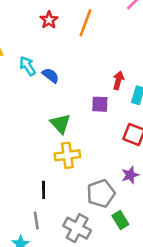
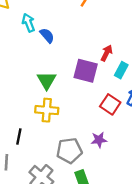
purple square: (100, 104) -> (86, 71), size x1.5

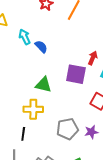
green triangle: (47, 80) -> (43, 85), turned -42
yellow cross: (47, 110) -> (33, 109), moved
gray pentagon: (69, 151) -> (67, 129), moved

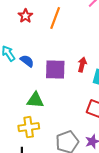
purple square: (76, 74) -> (55, 70), moved

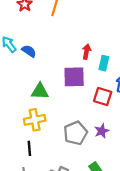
purple square: (55, 70) -> (74, 77), moved

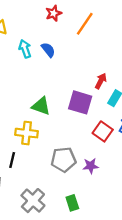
blue semicircle: (29, 51) -> (48, 50), moved

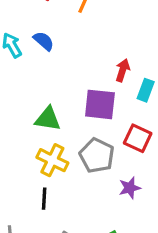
yellow cross: (27, 133) -> (52, 160), moved, turned 30
black line: (12, 160) -> (44, 199), moved
gray pentagon: (64, 160) -> (97, 156), moved, turned -30

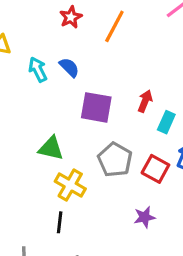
purple square: (100, 104) -> (96, 107), moved
green triangle: (48, 119) -> (51, 148), moved
gray pentagon: (97, 156) -> (115, 160), moved

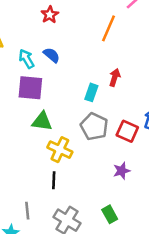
orange line: (114, 26) -> (109, 28), moved
purple square: (96, 107) -> (30, 88), moved
cyan rectangle: (166, 122) -> (91, 92), moved

